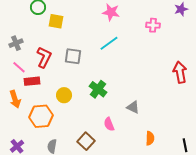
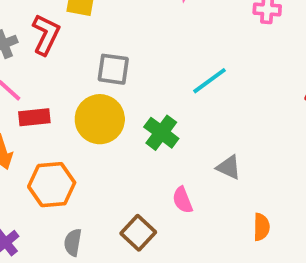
cyan line: (109, 43) -> (209, 81), moved
red L-shape: (44, 57) -> (46, 35), moved
yellow circle: (64, 95) -> (100, 119), moved, size x1.6

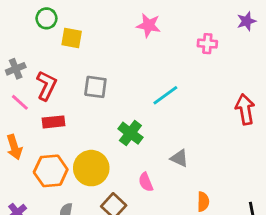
red L-shape: (46, 35) -> (46, 86), moved
red rectangle: (34, 117) -> (53, 122), moved
yellow circle: (100, 119) -> (91, 168), moved

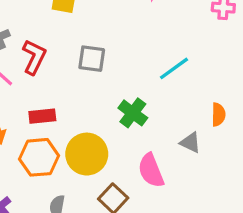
red rectangle: (53, 122) -> (42, 116), moved
pink semicircle: (146, 182) -> (151, 170), size x1.5
orange semicircle: (203, 202) -> (218, 115), moved

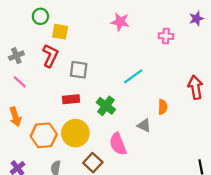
red L-shape: (34, 57) -> (50, 56), moved
red rectangle: (42, 116) -> (71, 99), moved

